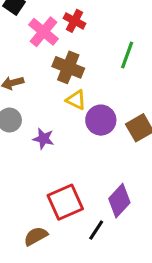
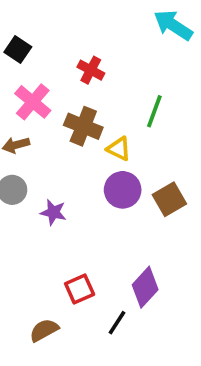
pink cross: (43, 32) -> (33, 102), moved
yellow triangle: (76, 100) -> (119, 149), moved
red square: (65, 202) -> (80, 289), size x0.7

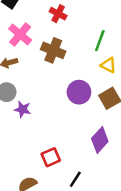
yellow triangle: (119, 149) -> (108, 65), moved
purple star: (53, 212) -> (23, 109), moved
purple diamond: (145, 287) -> (100, 140), moved

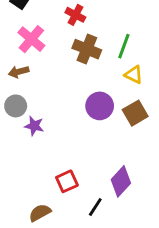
brown cross: (53, 50) -> (87, 49), moved
purple diamond: (100, 140) -> (121, 181), moved

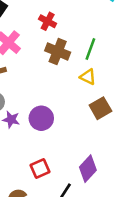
yellow triangle: (134, 75) -> (88, 77), moved
purple circle: (100, 106) -> (41, 118), moved

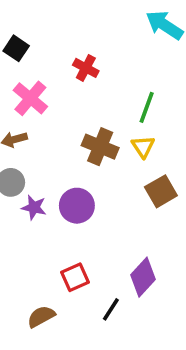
brown cross: (58, 52) -> (100, 147), moved
yellow triangle: (88, 77) -> (143, 147), turned 30

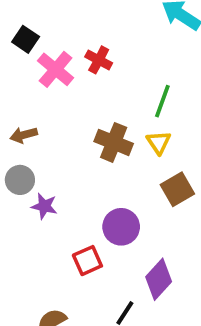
pink cross: (30, 98) -> (56, 69), moved
purple circle: (77, 206) -> (121, 227), moved
red square: (75, 277) -> (87, 261), moved

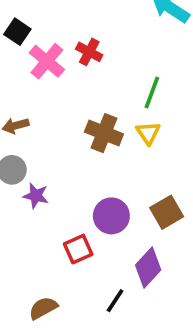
brown square: (177, 189) -> (167, 212), moved

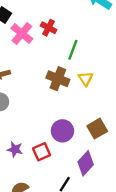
green line: (152, 92) -> (73, 50), moved
purple star: (36, 196) -> (15, 149), moved

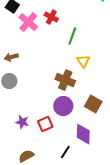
brown cross: (58, 79) -> (65, 80), moved
brown square: (97, 129) -> (93, 104), turned -30
purple diamond: (86, 163) -> (83, 134), turned -40

